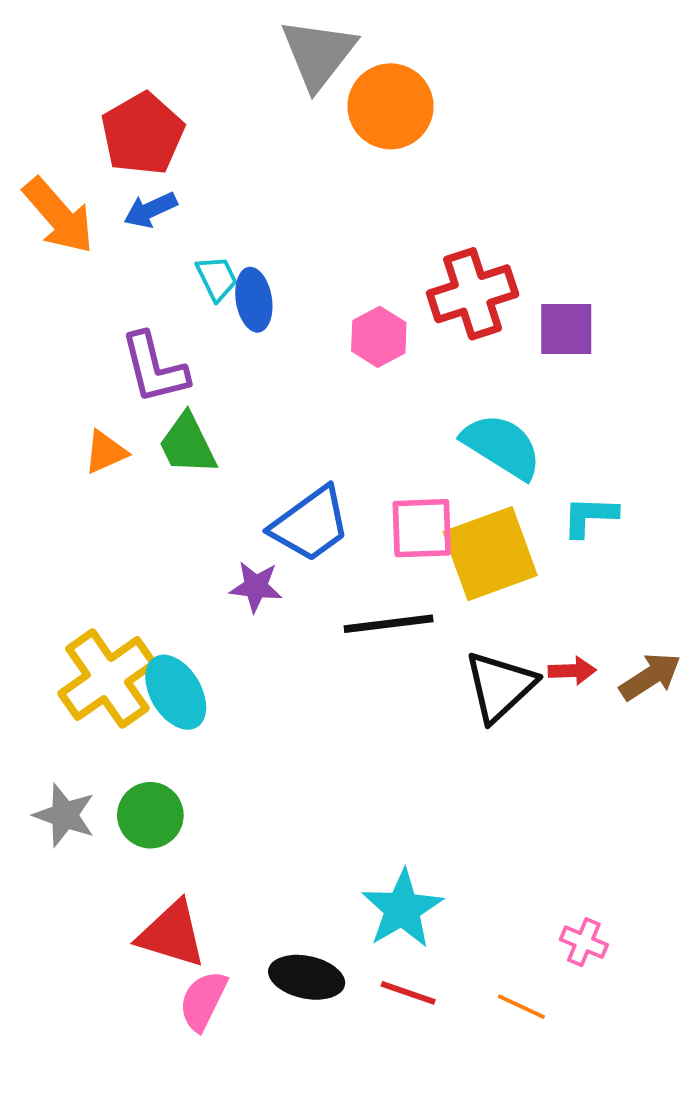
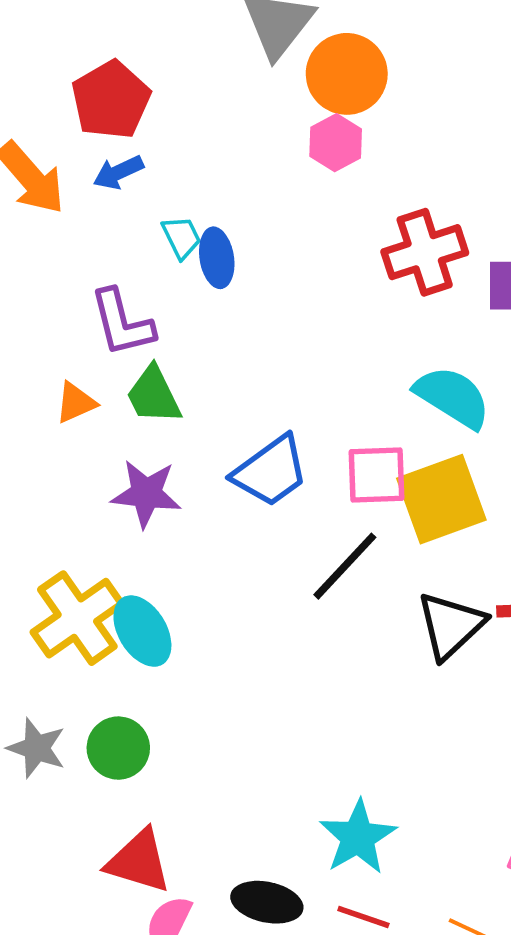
pink hexagon: (379, 337) -> (336, 143), moved
purple star: (256, 587) -> (146, 494), moved, size x1.4
black line: (389, 624) -> (345, 566), turned -40

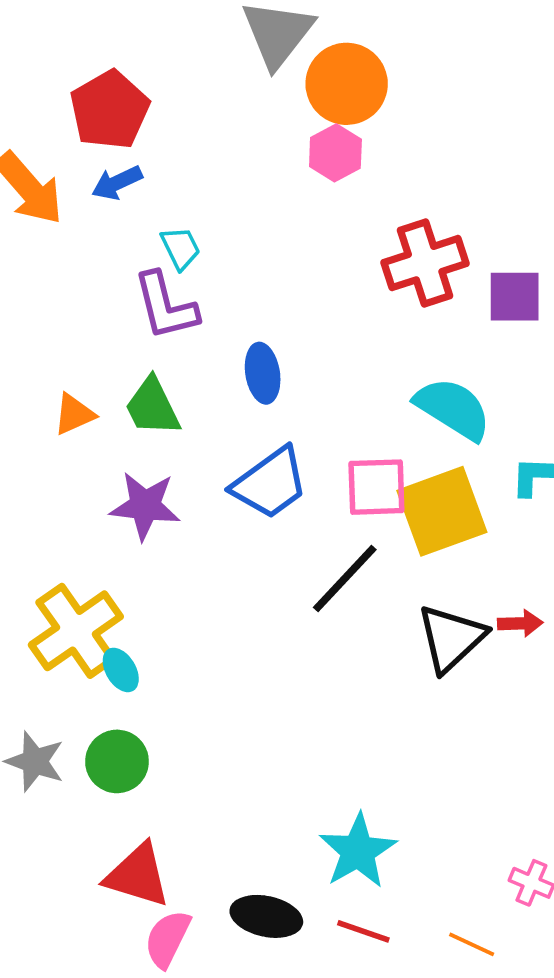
blue ellipse: (217, 258) -> (263, 373), moved
purple L-shape: (122, 323) -> (166, 306), moved
cyan ellipse: (142, 631) -> (121, 670), moved, size x0.6

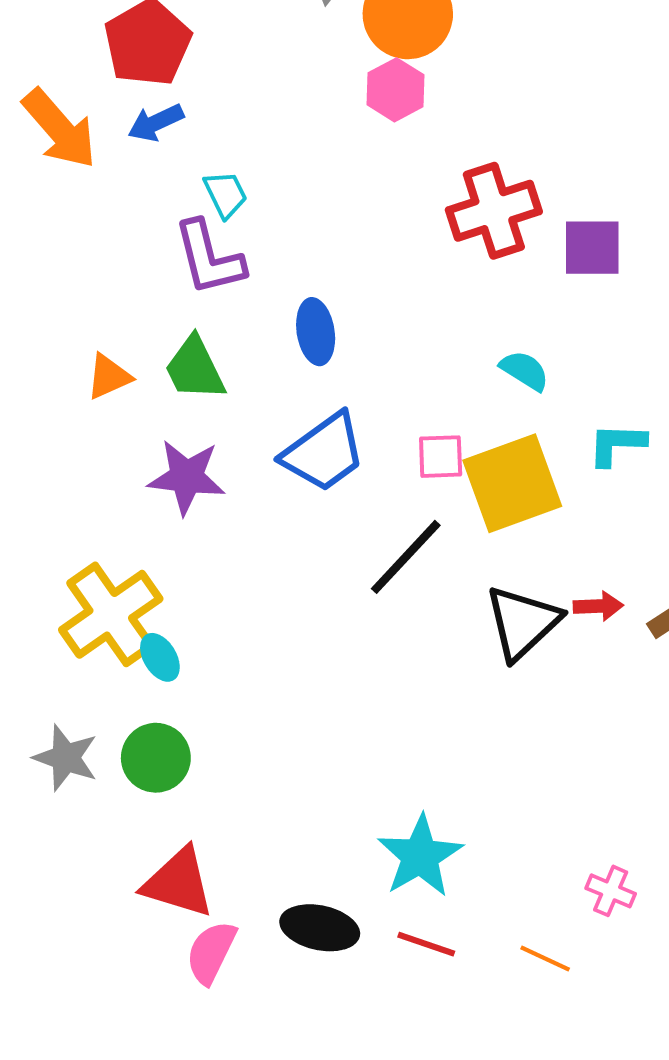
cyan semicircle: (453, 409) -> (525, 371), size x0.6
pink square: (376, 487) -> (441, 457), size x0.7

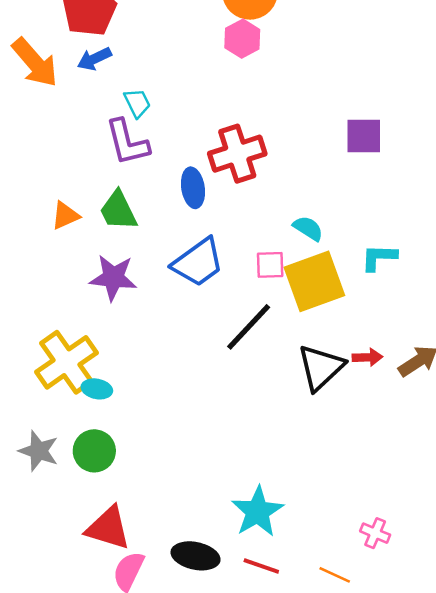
red cross: (494, 211) -> (237, 154), moved
cyan semicircle: (525, 371) -> (308, 228), moved
cyan ellipse: (160, 657) -> (97, 389), turned -48

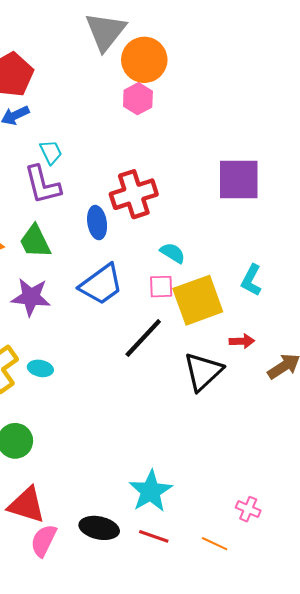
purple square: (364, 136) -> (239, 179), size x1.4
cyan semicircle: (308, 228) -> (173, 253), moved
cyan L-shape: (379, 257) -> (251, 280), turned -64
red arrow: (368, 357) -> (242, 341), moved
cyan ellipse: (97, 389) -> (40, 368), moved

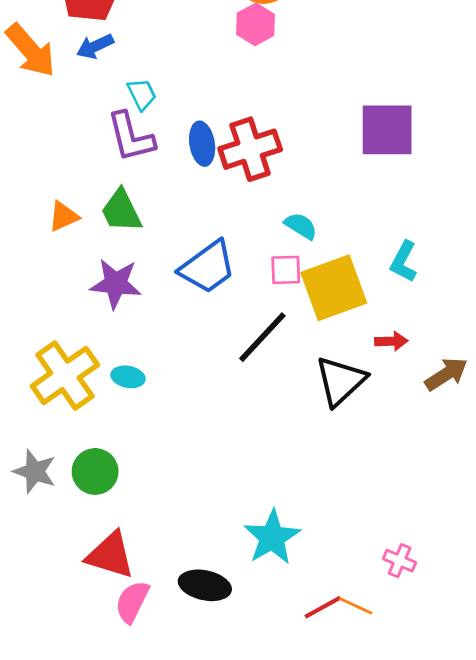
blue ellipse: (97, 223) -> (202, 144), moved
red line: (154, 536) -> (323, 607), moved, turned -48

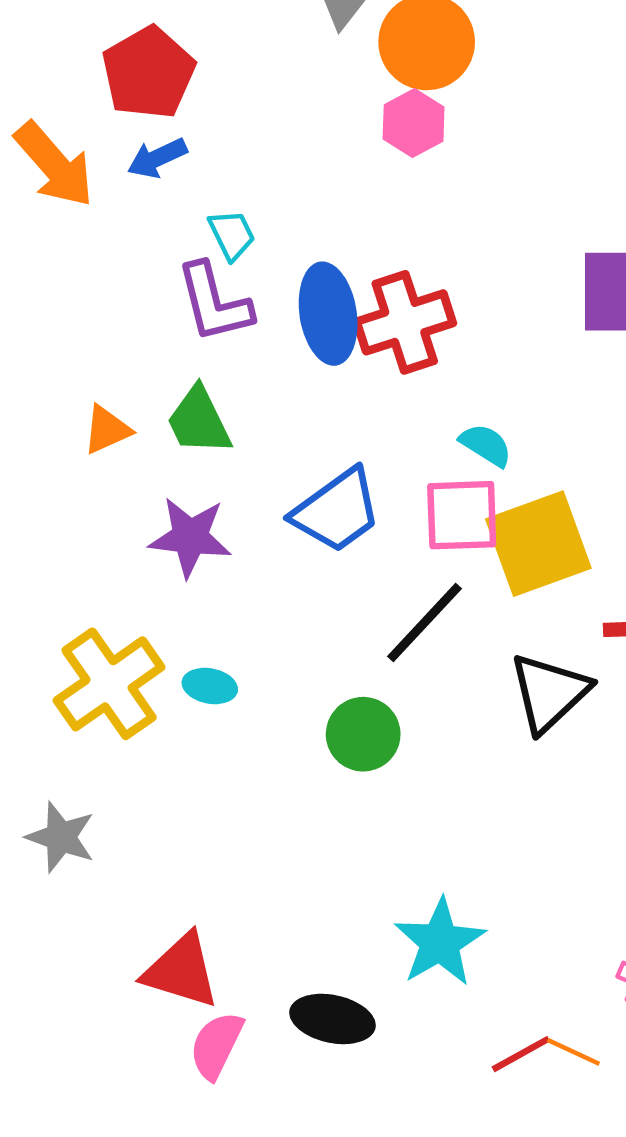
blue ellipse: (202, 144) -> (328, 314), size x1.4
pink square: (286, 270) -> (462, 515), size x1.5
green circle: (95, 471) -> (363, 734), moved

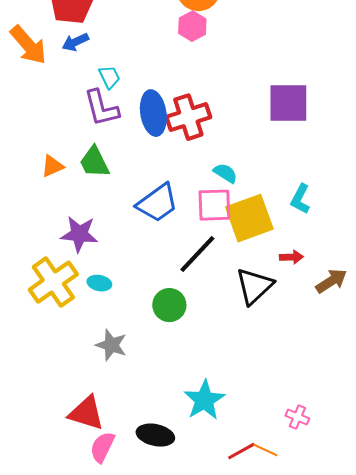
purple star: (190, 537) -> (79, 234), moved
gray star: (61, 837) -> (111, 345), moved

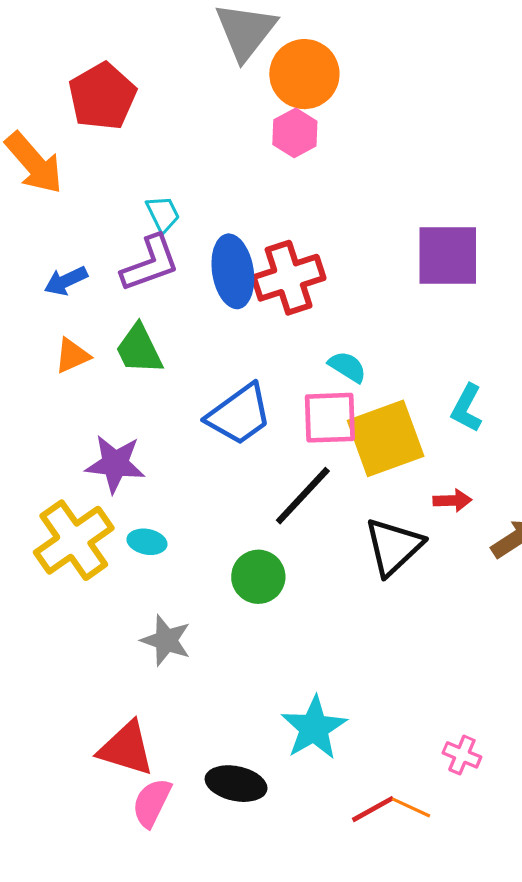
blue arrow: (75, 42) -> (66, 281), moved
purple L-shape: (101, 108) -> (150, 263), turned -96

